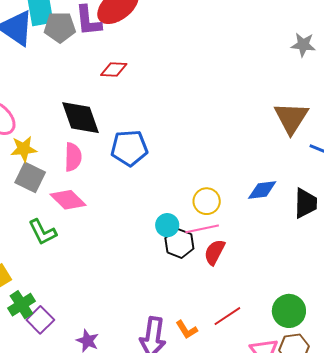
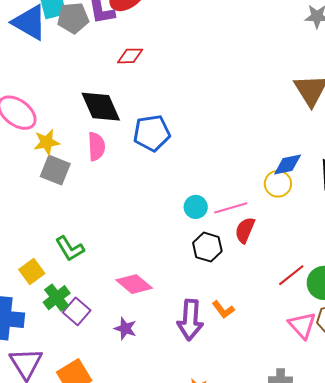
pink diamond: (68, 200) -> (134, 284), moved
yellow circle: (207, 201) -> (278, 184), moved
green L-shape: (42, 232) -> (70, 249), moved
black hexagon: (179, 243) -> (207, 247), moved
red line: (227, 316) -> (291, 275), moved

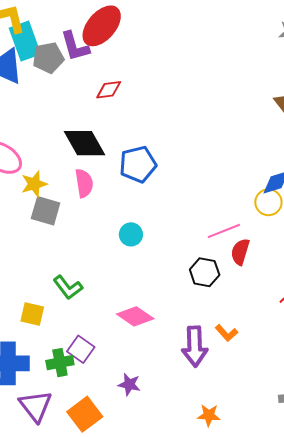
cyan circle: (196, 207) -> (131, 234), moved
yellow square: (32, 271) -> (32, 314), turned -35
green cross: (57, 298) -> (60, 363), moved, turned 32
purple star: (125, 328) -> (129, 384), moved

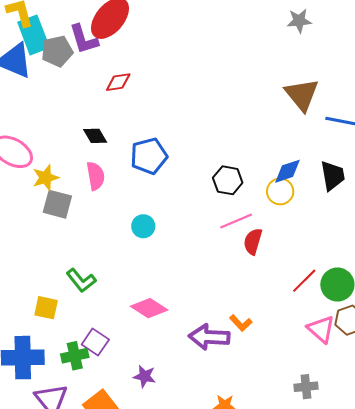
black diamond: (84, 143) -> (95, 136), size x0.6
black hexagon: (205, 272) -> (228, 180), moved
purple arrow: (195, 346) -> (209, 337), turned 96

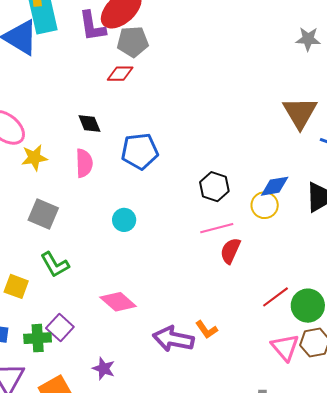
gray pentagon: (57, 51) -> (133, 42), moved
gray square: (57, 204) -> (43, 214), moved

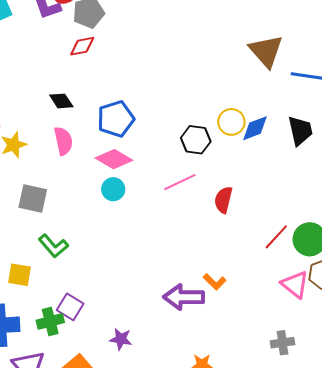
yellow circle: (265, 205) -> (231, 122), moved
pink line: (217, 228) -> (180, 182), moved
pink diamond: (118, 302) -> (114, 159), moved

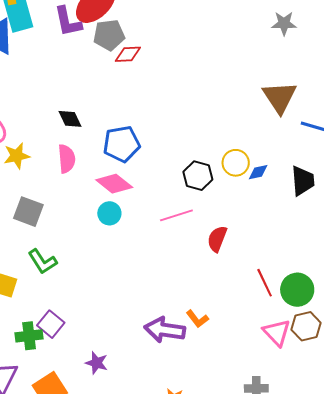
red diamond: (82, 46) -> (128, 54), moved
blue diamond: (255, 128) -> (258, 172), size x0.7
red line: (276, 237) -> (265, 283), turned -76

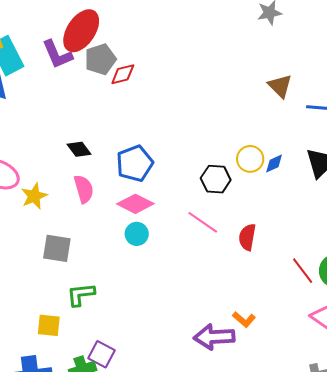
brown triangle: (280, 97) -> (280, 86), size x0.7
pink line: (176, 215) -> (203, 222), turned 64
green L-shape: (42, 261) -> (81, 294), turned 128

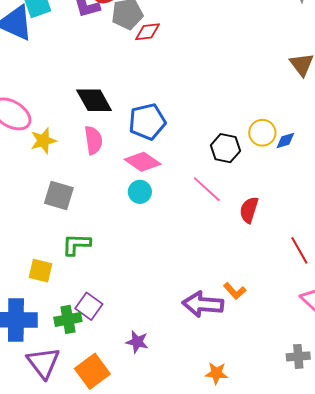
black diamond: (79, 149) -> (94, 100), size x1.5

